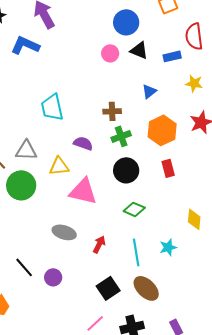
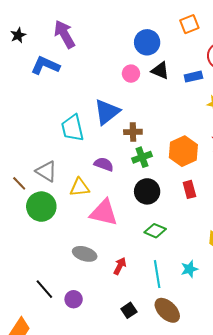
blue triangle: (149, 91) -> (107, 112), moved, size x1.8
gray triangle: (26, 150) -> (46, 171), turned 30
black square: (108, 288) -> (129, 310), size x0.7

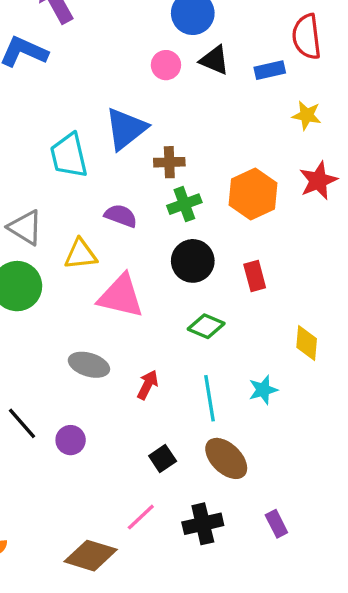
red rectangle: (189, 189) -> (255, 276), moved

